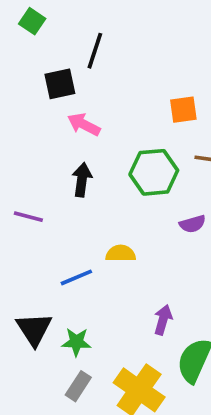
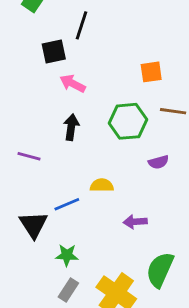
purple arrow: (163, 320) -> (135, 222), moved, turned -110
black triangle: (34, 329) -> (33, 225), moved

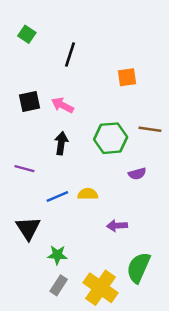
black square: (54, 52) -> (29, 101), moved
orange square: (151, 72) -> (127, 77), moved
blue line: (67, 204) -> (57, 197), moved

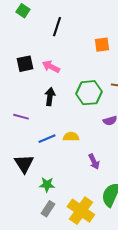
purple arrow: (117, 226) -> (94, 162), turned -112

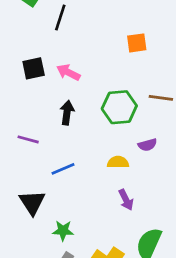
black line: (57, 27) -> (60, 17), moved
yellow semicircle: (71, 137) -> (118, 162), moved

